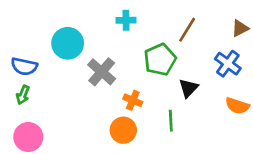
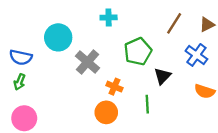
brown line: (187, 30) -> (174, 23), moved

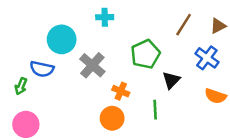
cyan cross: (109, 17) -> (105, 17), moved
blue semicircle: (21, 57) -> (42, 69), moved

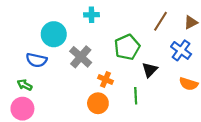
green arrow: (21, 86) -> (25, 85), moved, turned 96

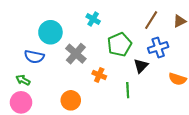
cyan cross: (91, 15) -> (93, 19), moved, turned 32
blue cross: (181, 50) -> (158, 48), moved, turned 36
orange circle: (98, 103) -> (71, 100), moved

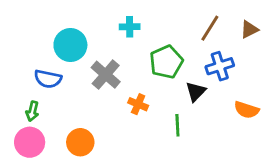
cyan cross: (93, 19) -> (130, 27), turned -32
green arrow: (23, 80) -> (32, 111), turned -104
orange circle: (71, 100) -> (80, 142), moved

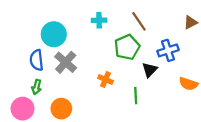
brown line: (210, 28) -> (139, 21), moved, turned -66
gray cross: (106, 75) -> (66, 62), moved
blue semicircle: (48, 79) -> (37, 60), turned 72
green arrow: (32, 111) -> (37, 87), moved

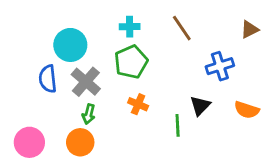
green pentagon: (127, 47) -> (131, 62), moved
black triangle: (150, 70) -> (200, 106), moved
green arrow: (37, 87) -> (89, 114), moved

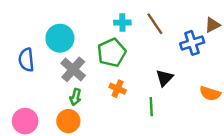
cyan cross: (130, 27) -> (122, 23), moved
blue cross: (220, 66) -> (192, 43), moved
blue semicircle: (48, 79) -> (26, 60), moved
black triangle: (200, 106) -> (164, 78), moved

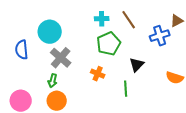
green pentagon: (112, 53) -> (109, 44), moved
green arrow: (76, 97) -> (53, 81), moved

